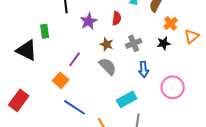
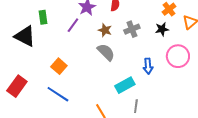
purple line: (75, 59) -> (73, 25), moved
blue arrow: (144, 69) -> (148, 66), moved
pink circle: (173, 87) -> (178, 56), moved
blue line: (75, 107) -> (58, 94), moved

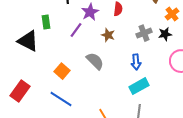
gray cross: (132, 29) -> (144, 33), moved
gray semicircle: (106, 52) -> (95, 61), moved
blue arrow: (148, 66) -> (136, 62), moved
cyan rectangle: (125, 85) -> (139, 86), moved

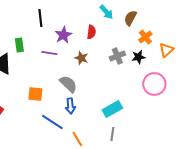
purple line: (76, 30) -> (49, 53), turned 63
blue arrow: (136, 62) -> (70, 106), moved
orange square: (62, 71) -> (35, 94), turned -35
blue line: (61, 99) -> (52, 122), moved

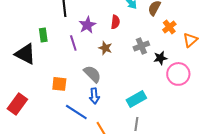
purple line: (49, 53) -> (73, 43), turned 63
black star: (138, 57) -> (160, 58), moved

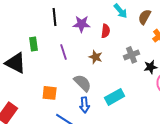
purple star: (87, 25) -> (82, 24), moved, turned 30
cyan rectangle: (136, 99) -> (115, 97), moved

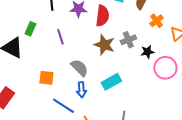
red semicircle: (106, 31) -> (102, 16), size x1.5
green rectangle: (34, 44) -> (30, 29), turned 32
brown star: (96, 57) -> (104, 45), moved, size x1.5

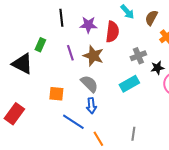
brown star: (104, 45) -> (93, 56), moved
cyan rectangle: (111, 82) -> (129, 84), moved

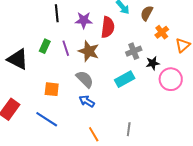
green rectangle: (40, 45) -> (45, 46), moved
blue arrow: (91, 106) -> (87, 101), turned 126
blue line: (73, 122) -> (47, 119), moved

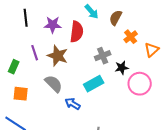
green rectangle: (45, 46) -> (14, 67), moved
blue arrow: (87, 101) -> (73, 104), moved

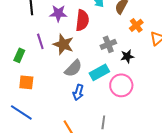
gray semicircle: (54, 84) -> (73, 68), moved, turned 90
pink circle: (140, 84) -> (121, 85), moved
blue arrow: (73, 104) -> (78, 92), turned -105

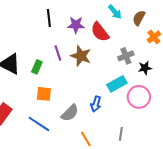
red semicircle: (82, 20) -> (100, 32), turned 135
gray semicircle: (73, 68) -> (70, 113), moved

